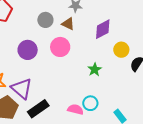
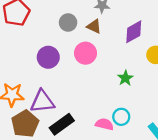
purple triangle: (22, 88) -> (42, 101), turned -45

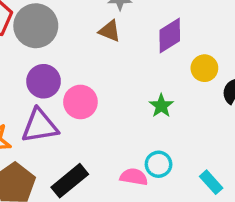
gray circle: (68, 23) -> (36, 26), moved, size x1.6
pink circle: (85, 53) -> (80, 102), moved
purple triangle: (42, 101) -> (40, 126), moved

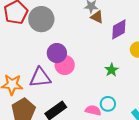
brown triangle: (110, 31) -> (97, 17), moved
purple circle: (44, 81) -> (57, 53), moved

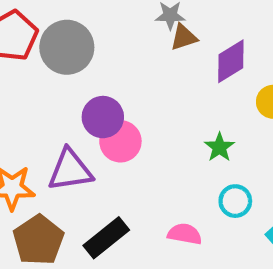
brown triangle: (97, 17) -> (184, 37), turned -40
cyan circle: (108, 104) -> (235, 201), moved

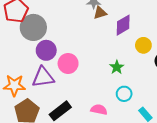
gray circle: (67, 47) -> (33, 27), moved
purple circle: (103, 117) -> (46, 50), moved

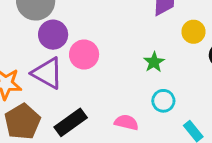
purple triangle: (43, 77) -> (47, 73), turned 35

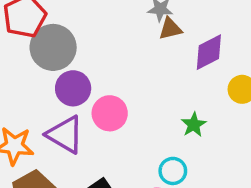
cyan circle: (163, 101) -> (173, 171), moved

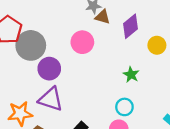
brown triangle: (170, 29) -> (103, 17), turned 42
pink circle: (110, 113) -> (82, 42), moved

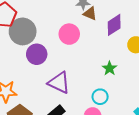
purple triangle: (51, 99) -> (59, 83), moved

